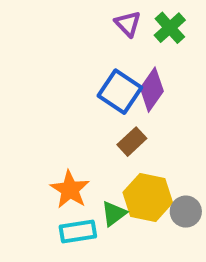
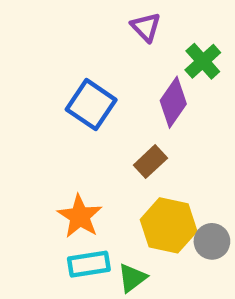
green cross: (170, 28) -> (203, 61), moved
blue square: (120, 92) -> (91, 105), moved
green triangle: (114, 214) -> (132, 278), moved

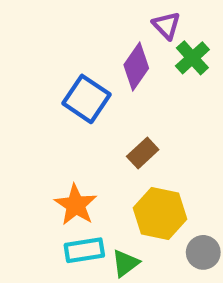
purple triangle: (146, 27) -> (166, 25), moved
purple diamond: (173, 102) -> (136, 66), moved
gray circle: (212, 241) -> (203, 252), moved

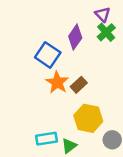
purple triangle: (166, 25) -> (103, 14), moved
orange star: (76, 205) -> (57, 82), moved

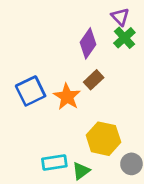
blue square: (48, 55) -> (31, 91), moved, turned 30
brown rectangle: (79, 85) -> (94, 80), moved

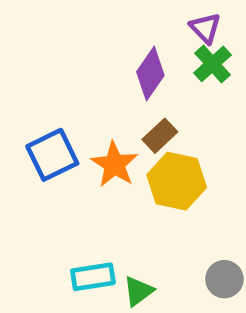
yellow hexagon: (103, 139) -> (177, 181), moved

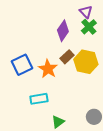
yellow hexagon: (177, 181) -> (86, 62), moved
cyan rectangle: (93, 277) -> (39, 99), moved

